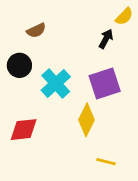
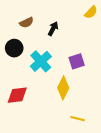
black arrow: (106, 39) -> (53, 29), moved
purple square: (105, 83) -> (77, 61), size x0.7

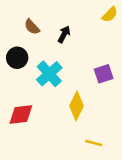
brown semicircle: (26, 22) -> (32, 27), turned 72
purple square: (77, 61) -> (104, 74), moved

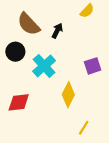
yellow semicircle: (110, 15) -> (87, 11), moved
brown semicircle: (32, 27) -> (29, 24), size x1.6
yellow line: (94, 143) -> (84, 128), turned -72

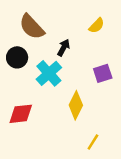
yellow semicircle: (87, 11) -> (97, 26), moved
black arrow: (57, 31) -> (64, 48), moved

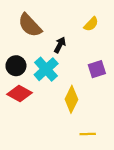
black circle: (17, 57) -> (16, 66), moved
red diamond: (21, 114) -> (19, 93), moved, turned 35
yellow line: (93, 142) -> (88, 134), turned 56

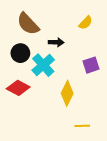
black arrow: (60, 45) -> (56, 42), turned 64
black circle: (16, 66) -> (20, 53), moved

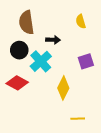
yellow semicircle: (86, 23) -> (81, 21), turned 120
brown semicircle: (28, 24) -> (26, 22), turned 35

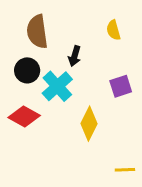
black arrow: (53, 40) -> (75, 56), turned 104
yellow line: (78, 119) -> (125, 170), moved

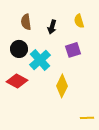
brown semicircle: (37, 32) -> (26, 22), size x0.7
black arrow: (75, 56) -> (52, 27), moved
purple square: (121, 86) -> (73, 50), moved

